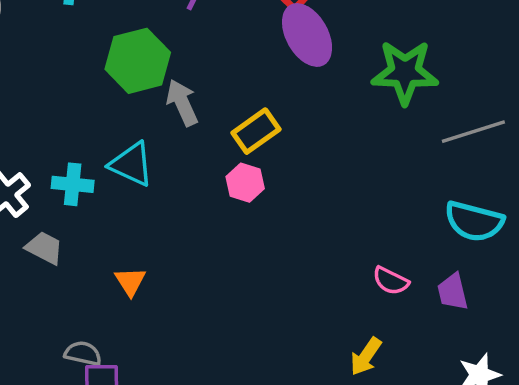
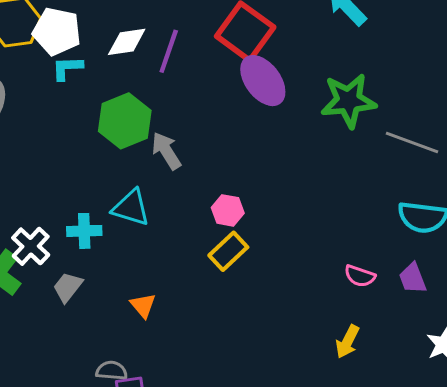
yellow rectangle: (256, 131) -> (228, 251), moved
gray line: (473, 132) -> (412, 143), turned 45
gray trapezoid: (44, 248) -> (68, 287), turned -72

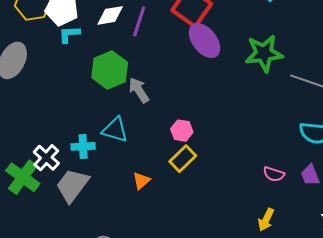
gray trapezoid: (68, 287) -> (72, 185), size x1.6
orange triangle: (143, 305) -> (141, 181), moved, turned 30

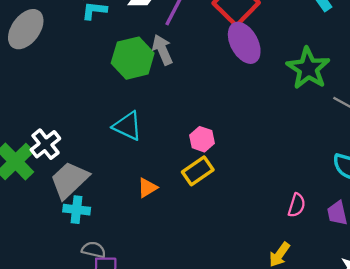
green star: (264, 53) -> (308, 68), turned 30
gray arrow: (139, 90) -> (162, 50), moved
cyan cross: (83, 146) -> (77, 210), moved
pink semicircle: (274, 174) -> (297, 205), turned -100

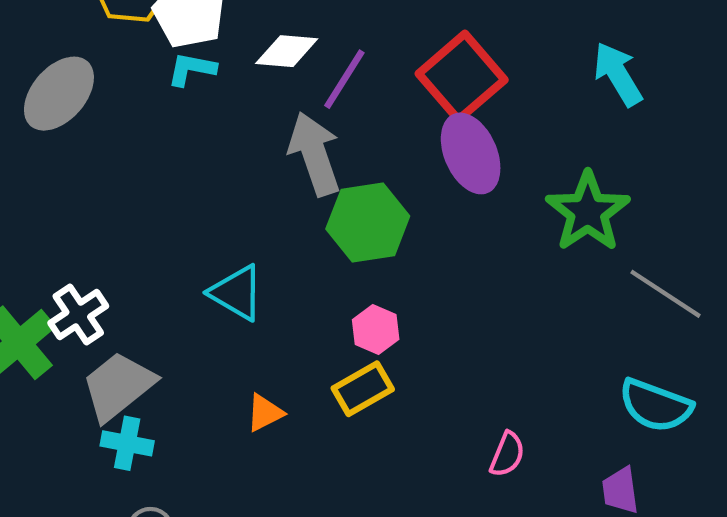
gray arrow: (162, 50) -> (315, 154), size x1.4
green hexagon: (133, 58) -> (368, 222), moved
pink semicircle: (297, 205) -> (507, 454), moved

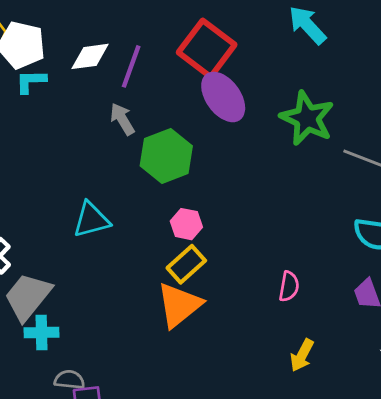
gray arrow: (315, 154) -> (122, 119), size x0.6
cyan triangle: (237, 293) -> (91, 220), turned -33
orange triangle: (265, 413) -> (179, 305), moved, size x1.8

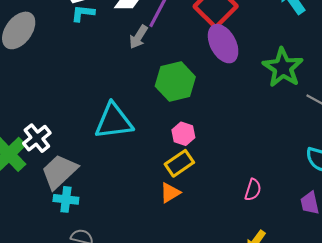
gray arrow: (122, 119) -> (138, 37), moved, turned -125
cyan triangle: (91, 220) -> (114, 121), size x1.4
orange triangle: (179, 305) -> (170, 193), size x0.6

